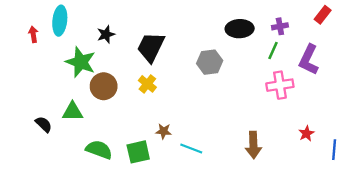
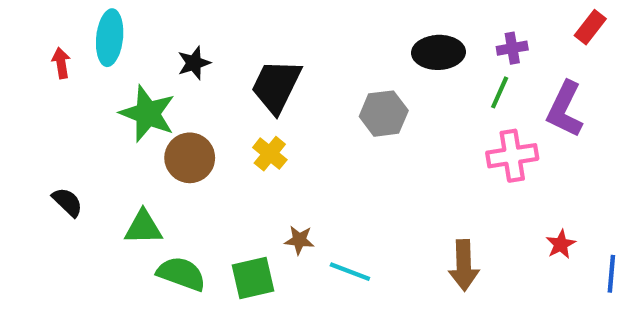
green triangle: (72, 112) -> (143, 227), moved
black semicircle: (44, 124) -> (67, 202), moved

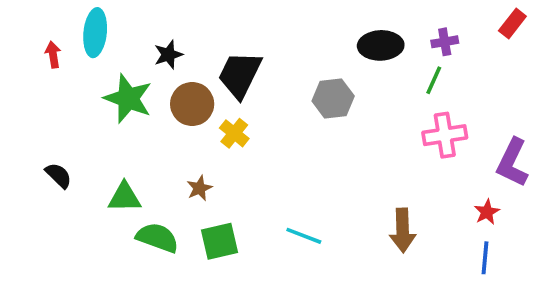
purple L-shape: (565, 109) -> (512, 163), moved
brown circle: (190, 158) -> (192, 104), moved
brown star: (299, 240) -> (199, 188), moved, turned -30
blue line: (611, 274) -> (485, 258), moved

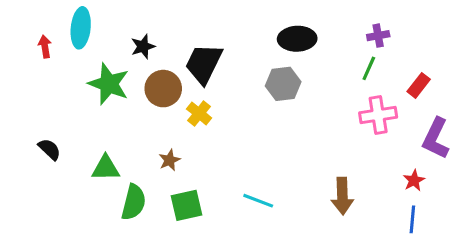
red rectangle: (512, 23) -> (419, 85), moved
black ellipse: (381, 45) -> (297, 39), moved
green semicircle: (157, 238) -> (134, 202), turned 84

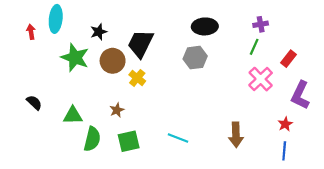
pink cross: (378, 115) -> (261, 79), turned -35

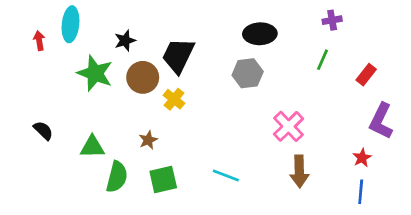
purple cross: (261, 24) -> (332, 20), moved
pink cross: (261, 79) -> (288, 126), moved

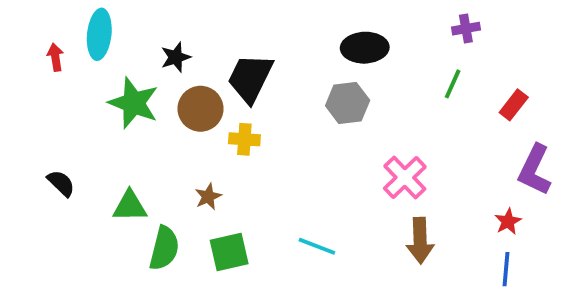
yellow cross: (174, 99) -> (244, 139), turned -35

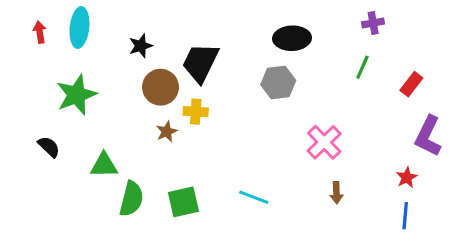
red arrow: (55, 57) -> (40, 32), moved
green star: (134, 103) -> (76, 95), moved, turned 30
brown star: (208, 197) -> (167, 132), moved
brown arrow: (420, 241) -> (336, 193), size x0.6

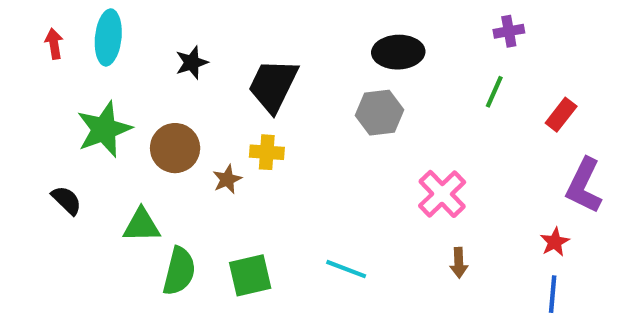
brown circle: (161, 87) -> (175, 148), moved

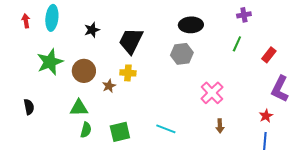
black semicircle: (67, 200) -> (29, 107), moved, turned 35
green triangle: (142, 225) -> (79, 108), moved
green semicircle: (179, 271) -> (86, 130), size x0.7

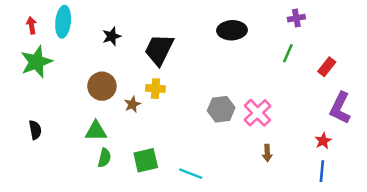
gray hexagon: (182, 54) -> (221, 109), moved
green star: (50, 62) -> (36, 62), moved
cyan line: (166, 129) -> (191, 174), moved

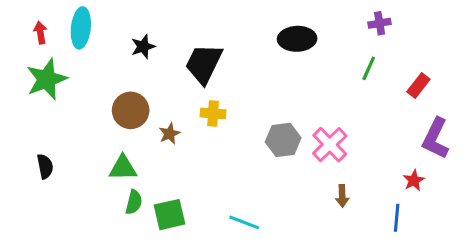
yellow cross: (155, 89) -> (213, 113), moved
green square: (146, 160) -> (170, 215), moved
blue line: (322, 171) -> (397, 218), moved

